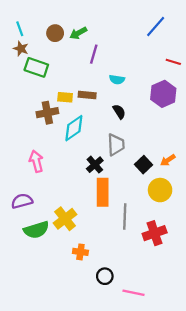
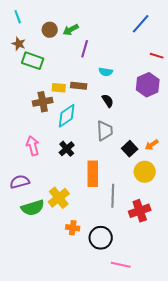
cyan line: (20, 29) -> (18, 17), moved
black cross: (95, 165) -> (67, 149), moved
black circle: (105, 276) -> (101, 238), moved, size x1.5

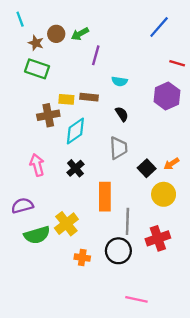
brown star: (19, 44) -> (36, 43), moved
black circle: (101, 238) -> (118, 251), moved

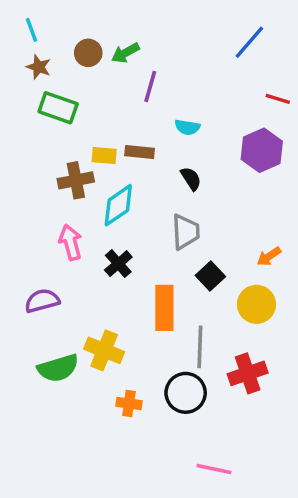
brown star: (36, 43) -> (39, 67), moved
pink arrow: (37, 165) -> (71, 242), moved
black square: (147, 168) -> (210, 276), moved
purple semicircle: (22, 206) -> (42, 301), moved
yellow cross: (66, 224) -> (104, 350), turned -30

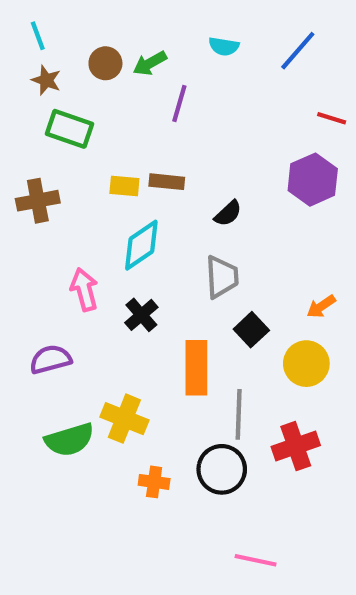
cyan semicircle: (187, 127) -> (224, 46), moved
black semicircle: (191, 179) -> (228, 213), turned 80
brown cross: (76, 180) -> (38, 201), moved

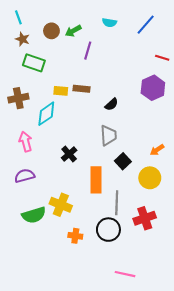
cyan diamond: (141, 245) -> (46, 114), moved
pink arrow: (84, 290) -> (26, 142), moved

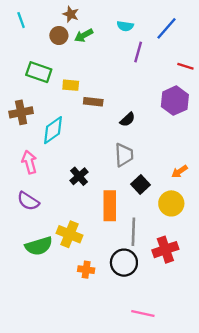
brown star: (22, 39) -> (71, 14), moved
purple line: (88, 51) -> (138, 52), moved
yellow rectangle: (61, 91) -> (71, 85), moved
purple semicircle: (25, 176) -> (28, 201), turned -132

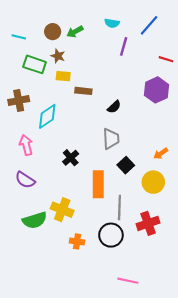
brown star: (71, 14) -> (58, 56), moved
cyan line: (21, 20) -> (19, 37), moved, turned -56

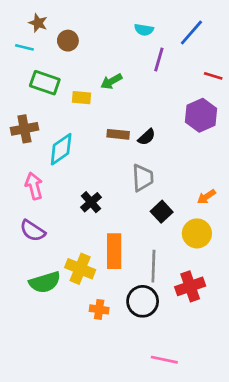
green arrow: (75, 32) -> (111, 81), moved
brown star: (58, 56) -> (38, 23), moved
brown rectangle: (83, 91) -> (118, 134), moved
orange rectangle: (98, 184) -> (114, 251), moved

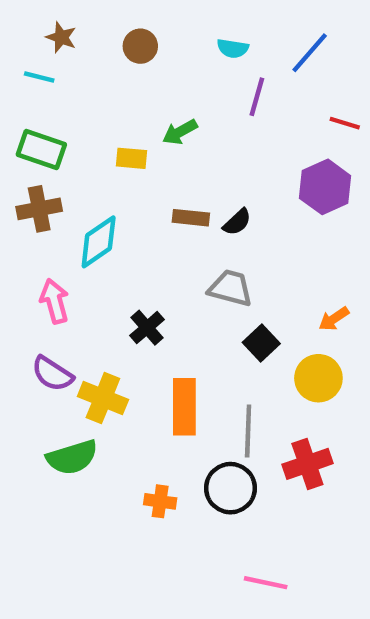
brown circle: (68, 41) -> (140, 46), moved
green rectangle: (45, 83) -> (41, 150), moved
gray trapezoid: (143, 178) -> (230, 288), turned -72
yellow cross: (80, 269) -> (103, 398), moved

